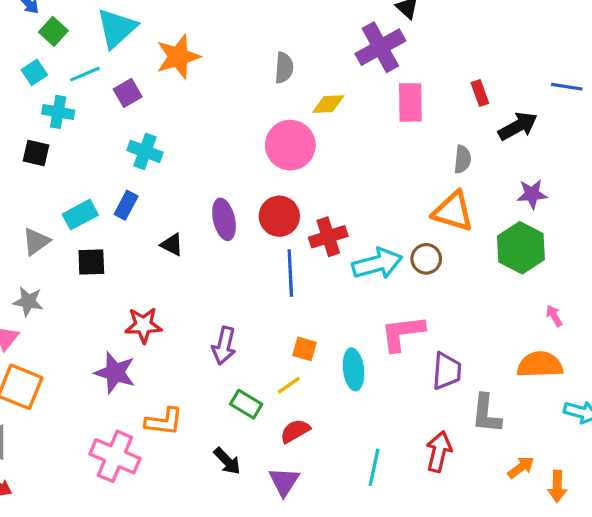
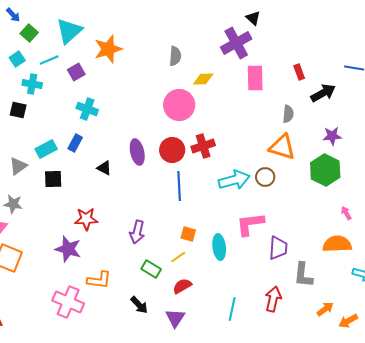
red cross: (328, 237) -> (203, 146), moved
orange arrow: (557, 486) -> (348, 321), turned 60

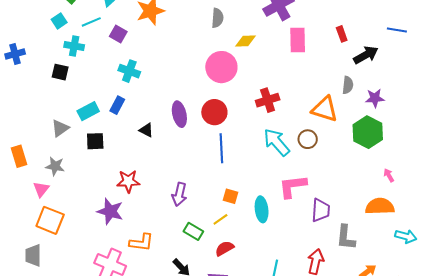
purple square: (76, 72) -> (118, 34), turned -30
gray semicircle: (288, 114) -> (348, 85), moved
red cross: (203, 146) -> (268, 100), moved
cyan arrow: (234, 180) -> (277, 142), turned -116

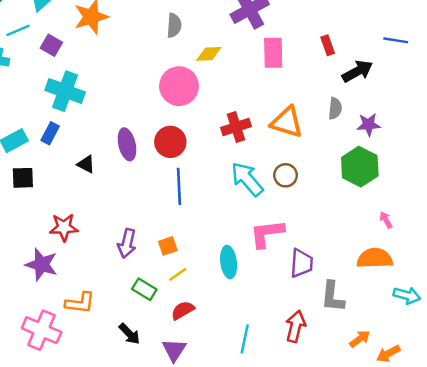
cyan cross: (129, 71) -> (65, 91), size x1.4
orange triangle: (325, 109) -> (287, 122), moved
orange square: (230, 196) -> (168, 246), moved, turned -35

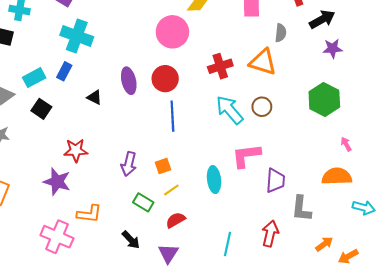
gray semicircle: (335, 108) -> (281, 33), moved
purple star: (368, 125) -> (333, 48), moved
black square: (23, 178) -> (41, 109), turned 36

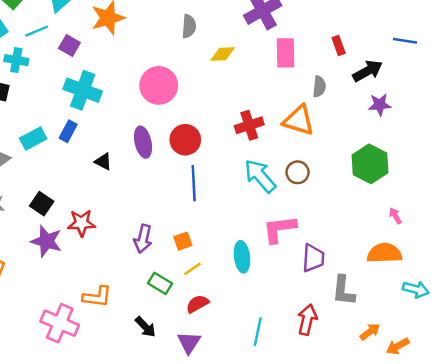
pink circle: (172, 32) -> (159, 85), moved
black square: (41, 109) -> (42, 204), moved
purple star: (57, 182) -> (46, 241), moved

